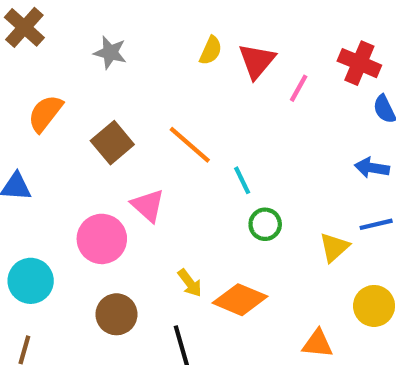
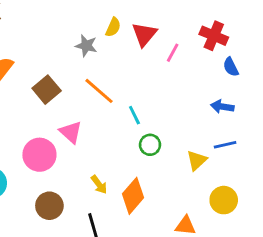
gray star: (110, 53) -> (86, 46), moved
orange diamond: (240, 300) -> (133, 196), turned -72

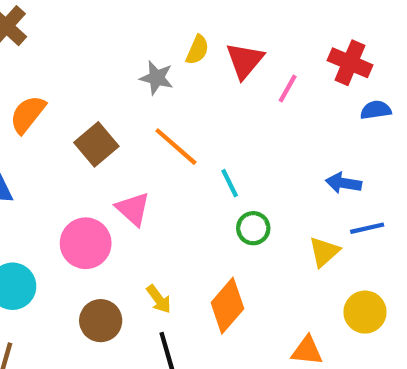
blue semicircle: (231, 67) -> (376, 110), turned 108
blue arrow: (222, 107) -> (344, 183), moved
yellow arrow: (99, 184) -> (159, 299), moved

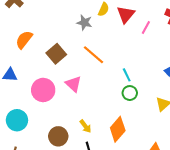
cyan line: (230, 183) -> (127, 75), moved
pink circle: (86, 243) -> (43, 90), moved

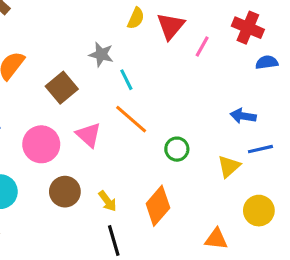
gray star: (84, 23) -> (101, 54), moved
orange line: (93, 55) -> (131, 119), moved
cyan line: (127, 75) -> (126, 80), moved
brown circle: (58, 136) -> (65, 192), moved

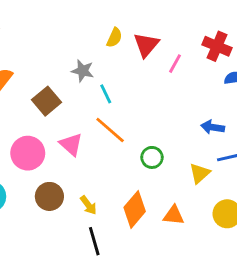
orange triangle: (216, 239) -> (174, 215), moved

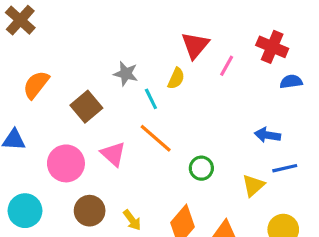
yellow semicircle: (114, 38) -> (176, 78), moved

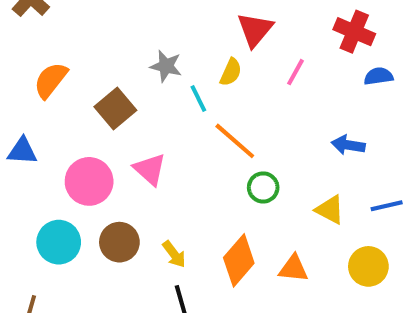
pink line: (227, 66) -> (296, 72), moved
orange line: (156, 138) -> (235, 141), moved
blue line: (285, 168) -> (387, 206), moved
yellow triangle: (253, 185) -> (330, 210), turned -50
cyan circle: (25, 211) -> (59, 242), moved

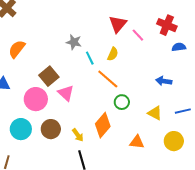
yellow semicircle: (231, 72) -> (113, 54), moved
pink line: (296, 72) -> (138, 35), moved, turned -72
brown square: (115, 109) -> (49, 76), moved
orange diamond: (239, 260) -> (103, 125), moved

